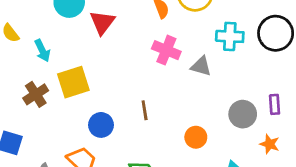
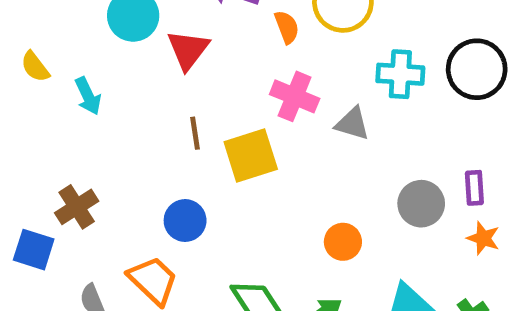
yellow square: (73, 82) -> (251, 156), moved
brown cross: (36, 94) -> (77, 207), moved
brown line: (145, 110) -> (195, 133), moved
orange star: (270, 144) -> (483, 238), moved

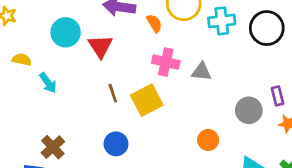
yellow semicircle: (35, 67) -> (22, 60), moved, turned 150
cyan cross: (400, 74) -> (222, 21), moved

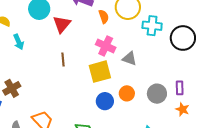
yellow square: (147, 100) -> (100, 72), moved
orange circle: (208, 140) -> (127, 93), moved
blue circle: (116, 144) -> (105, 101), moved

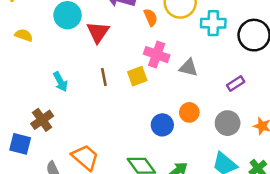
cyan arrow: (19, 42) -> (60, 82), moved
yellow square: (100, 72) -> (137, 76), moved, size x0.7
purple rectangle: (180, 88) -> (236, 83), moved, turned 64
gray circle: (157, 94) -> (228, 123), moved

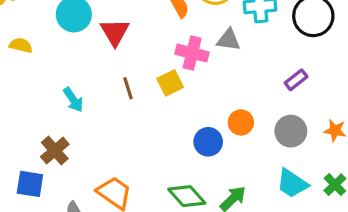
gray triangle: (188, 68) -> (229, 40), moved

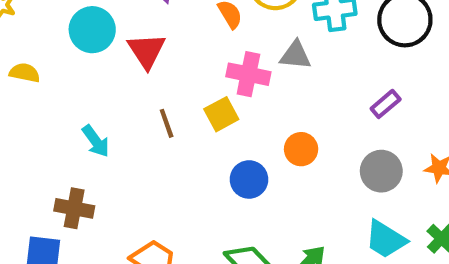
orange circle: (241, 122) -> (301, 149), moved
blue circle: (208, 142) -> (249, 179), moved
brown cross: (55, 151) -> (74, 208), turned -36

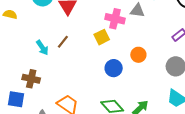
brown line: (167, 123) -> (63, 42), moved, turned 56

